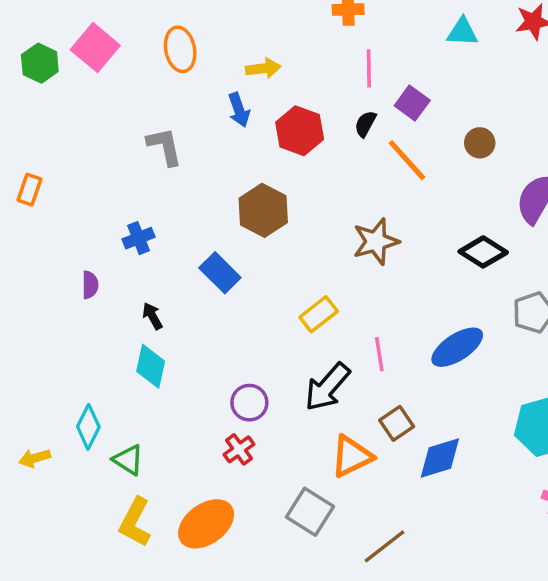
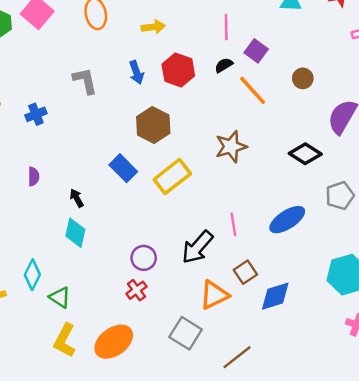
blue arrow: (239, 110) -> (136, 72), moved
black semicircle: (365, 124) -> (224, 65), turned 30
blue cross: (139, 238) -> (36, 114), moved
yellow rectangle: (319, 314) -> (172, 177), moved, size x1.4

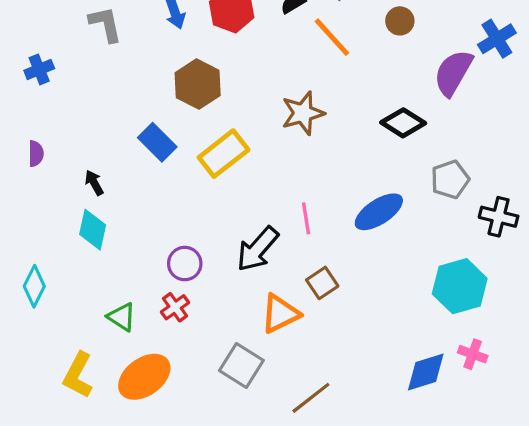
blue diamond: (275, 296) -> (426, 372), moved
green triangle: (60, 297) -> (122, 317), moved

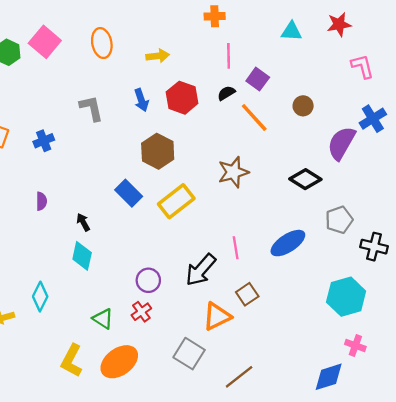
blue diamond: (426, 372) -> (329, 377), moved

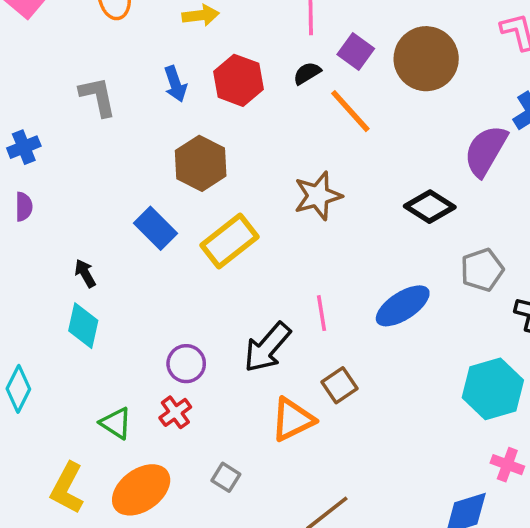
brown circle: (303, 106) -> (426, 59), moved, size x2.0
purple semicircle: (41, 201) -> (24, 207), moved
gray square: (189, 354) -> (226, 477), moved, size x0.6

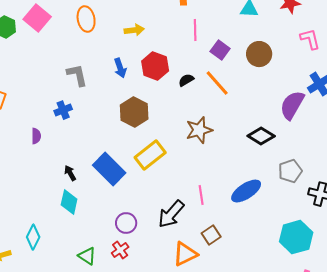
brown circle: (426, 59) -> (259, 54), size x0.7
black semicircle: (307, 73) -> (186, 80), moved
blue cross: (24, 147) -> (63, 110), moved
blue rectangle: (156, 228) -> (109, 169), moved, size x1.4

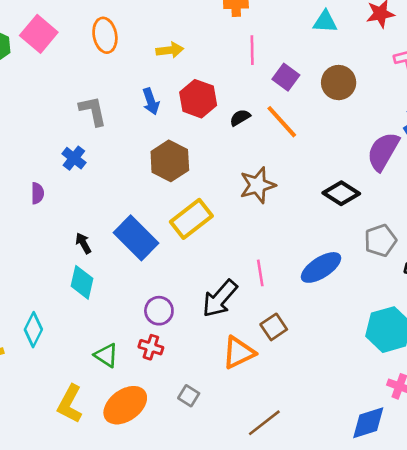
blue cross: (63, 110) -> (74, 158), turned -30
red cross: (120, 250) -> (151, 347), turned -36

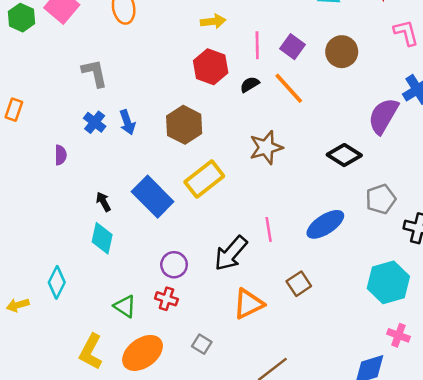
yellow arrow: (170, 50) -> (213, 21), moved
pink line: (252, 50) -> (257, 45), moved
blue arrow: (151, 101) -> (127, 122), moved
gray L-shape: (93, 111) -> (95, 73), moved
brown square: (274, 327) -> (299, 284), moved

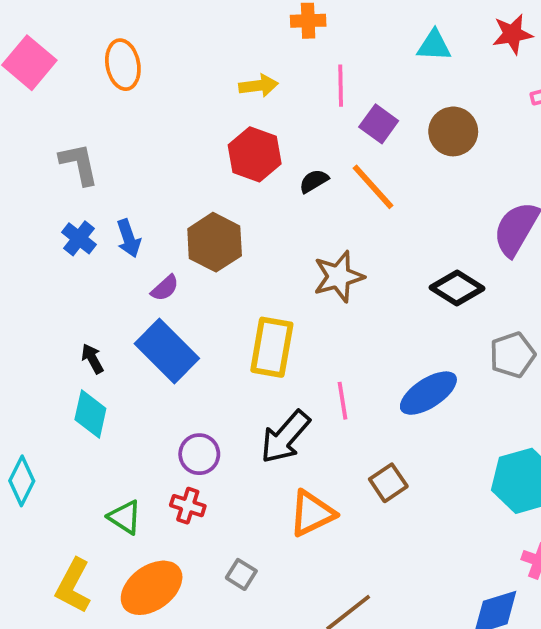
pink line: (257, 45) -> (341, 86), moved
purple semicircle: (61, 155) -> (165, 288), moved, turned 48
yellow rectangle: (204, 179) -> (272, 347), moved, turned -42

